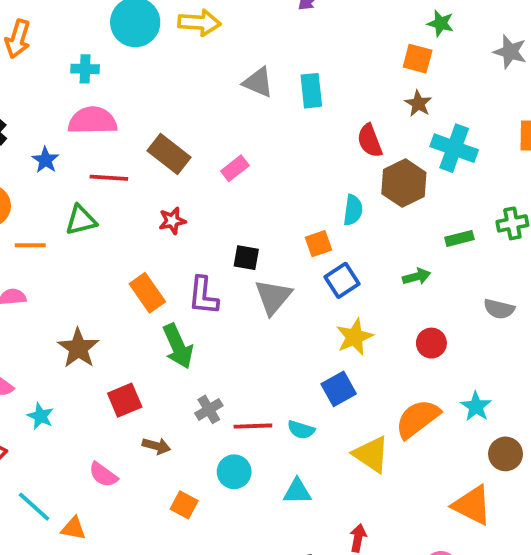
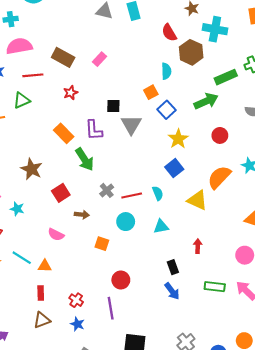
green rectangle: (459, 238) -> (226, 77), size x1.5
green arrow: (417, 277) -> (206, 101), size x1.6
cyan semicircle: (301, 430) -> (158, 193), turned -120

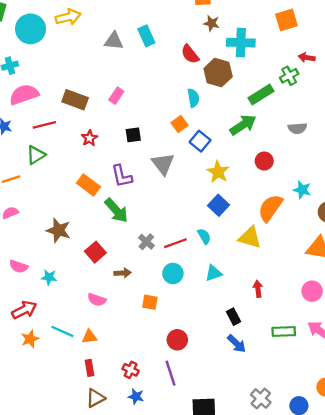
black square: (113, 106) -> (133, 135), moved

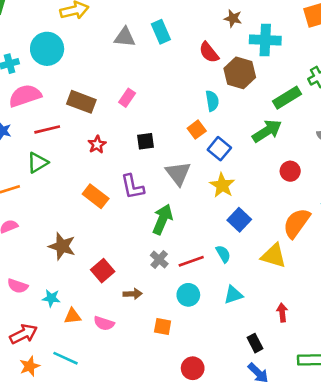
cyan circle: (30, 29) -> (47, 49), moved
yellow star: (218, 172) -> (222, 185), moved
green arrow: (116, 210) -> (162, 219), moved, turned -116
orange triangle: (89, 337) -> (72, 316), moved

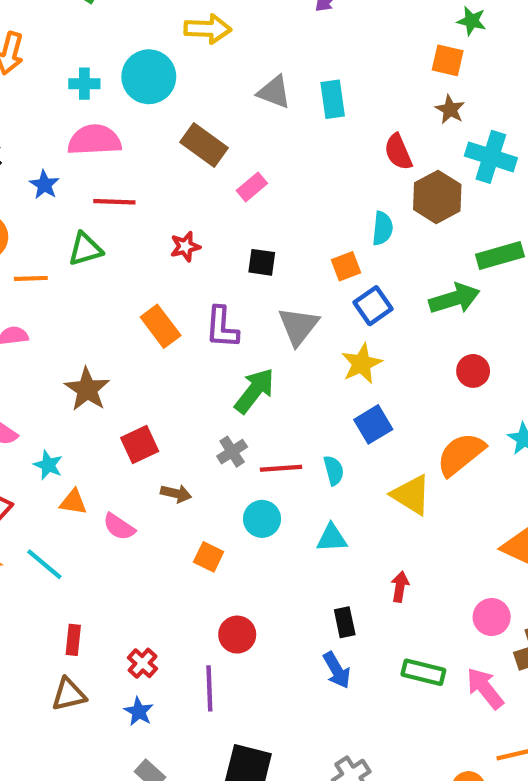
brown rectangle: (81, 102) -> (204, 145), moved

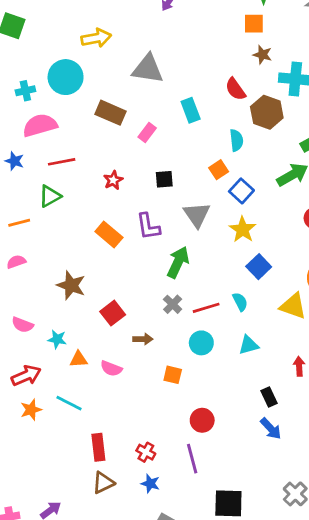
gray triangle: (274, 92) -> (148, 69), size x1.4
cyan rectangle: (333, 99) -> (191, 110), moved
red rectangle: (73, 640) -> (98, 447), size x1.4

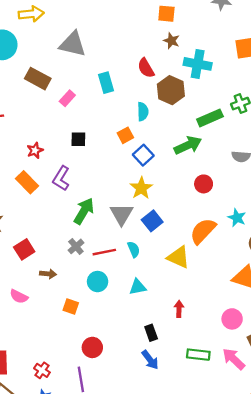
red star: (113, 180) -> (35, 150), moved
gray triangle: (197, 215) -> (122, 214), moved
purple L-shape: (148, 226) -> (61, 178), turned 35

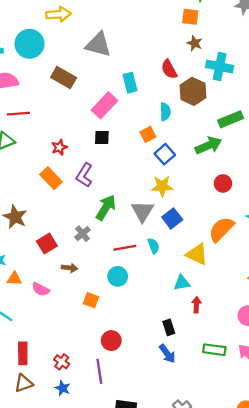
pink rectangle: (67, 98) -> (105, 105), moved, size x1.6
yellow star: (141, 188) -> (162, 186), turned 30
gray cross: (76, 246) -> (83, 234), moved
cyan triangle: (138, 287) -> (182, 283), moved

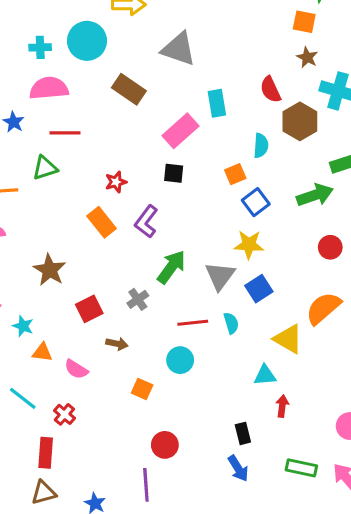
red cross: (62, 362) -> (64, 414), moved

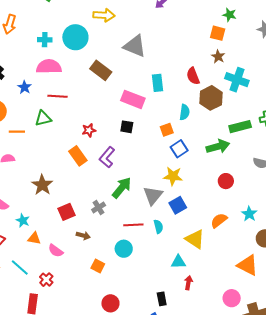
pink rectangle: (181, 131) -> (133, 99), turned 60
orange semicircle: (323, 308) -> (219, 220), size x0.7

